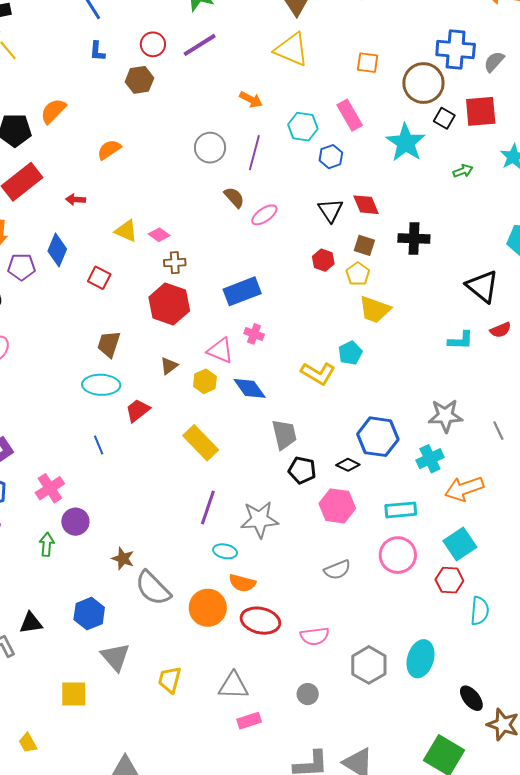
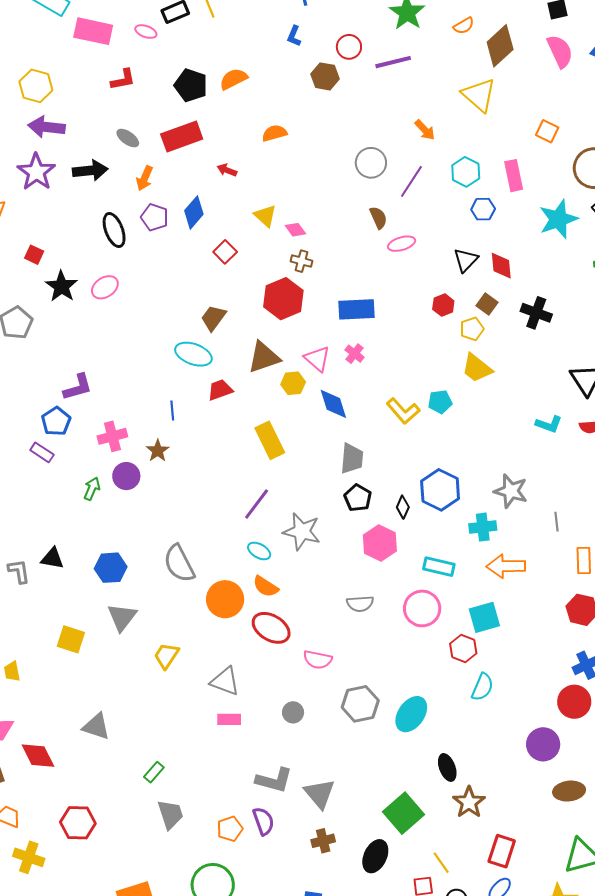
brown triangle: (169, 366) -> (264, 357), size x1.8
black diamond: (348, 465) -> (403, 507), turned 70
brown star: (123, 559) -> (158, 451), moved

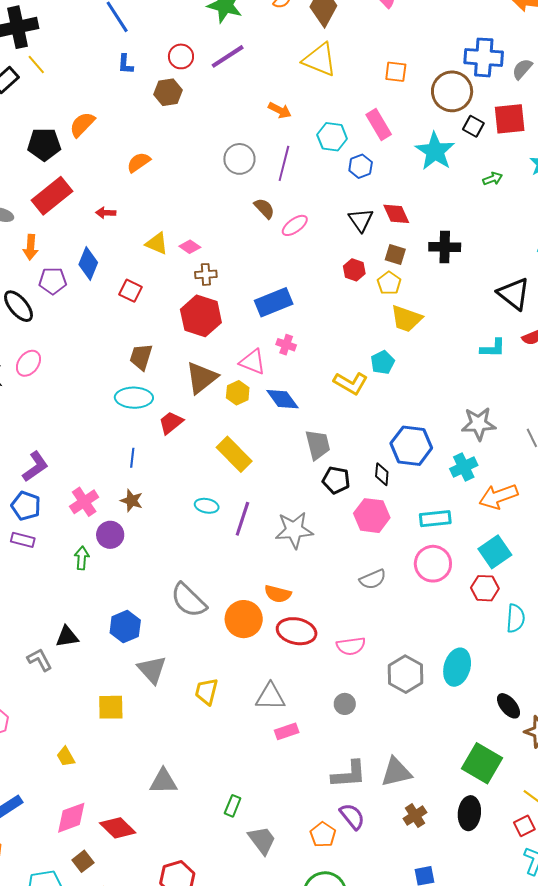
blue line: (172, 410) -> (132, 458), turned 30
cyan ellipse: (259, 551) -> (207, 506), moved
gray triangle: (320, 794) -> (396, 772), turned -44

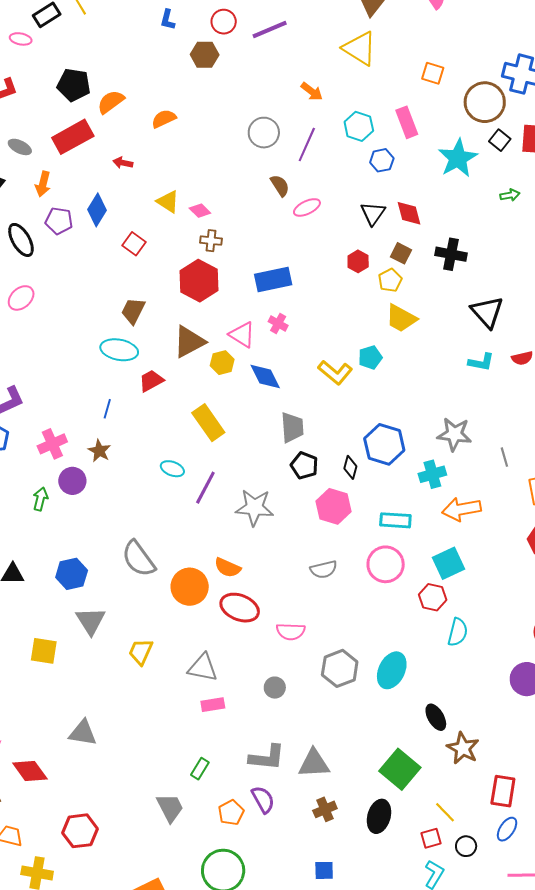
orange semicircle: (82, 124) -> (111, 102), moved
black triangle: (514, 294) -> (487, 312), moved
green rectangle: (233, 806) -> (200, 769), moved

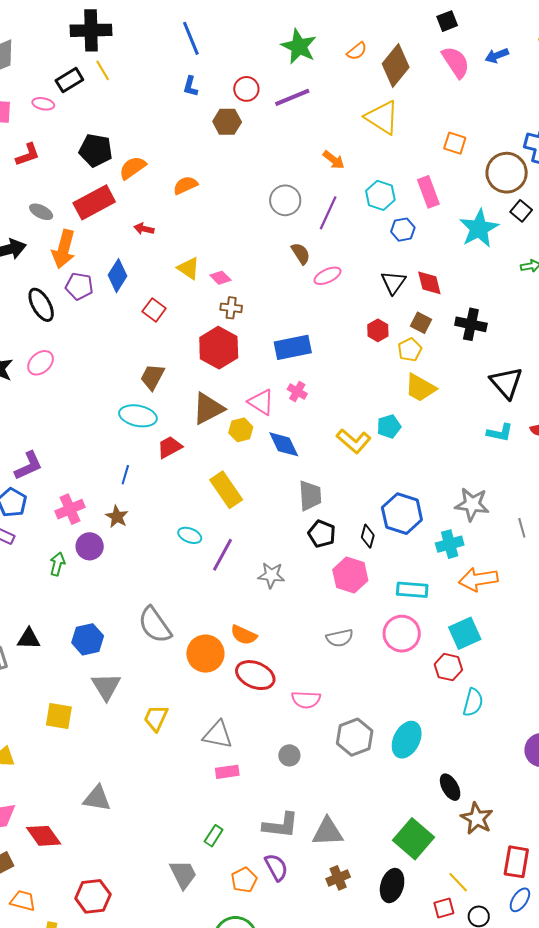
orange arrow: (43, 184) -> (64, 249), size x1.5
gray star: (254, 508) -> (271, 575), size x0.7

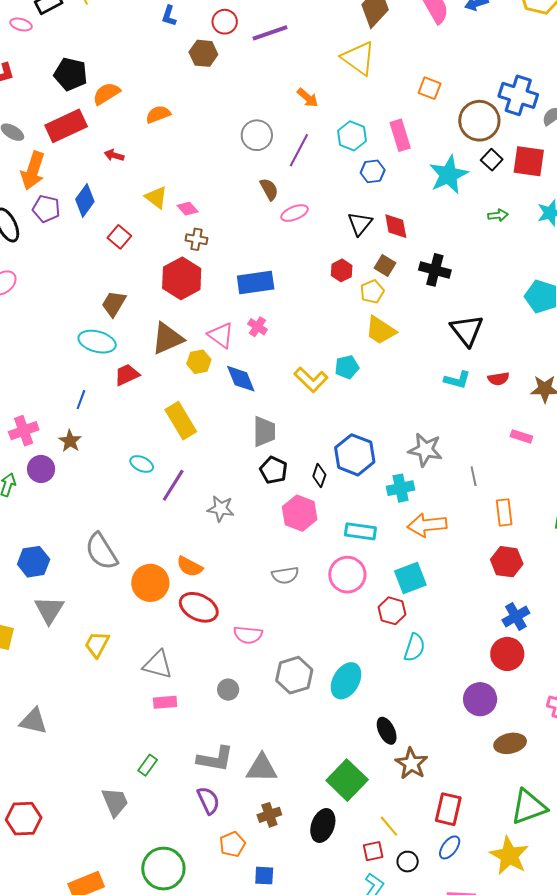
orange pentagon: (244, 880) -> (232, 844), moved

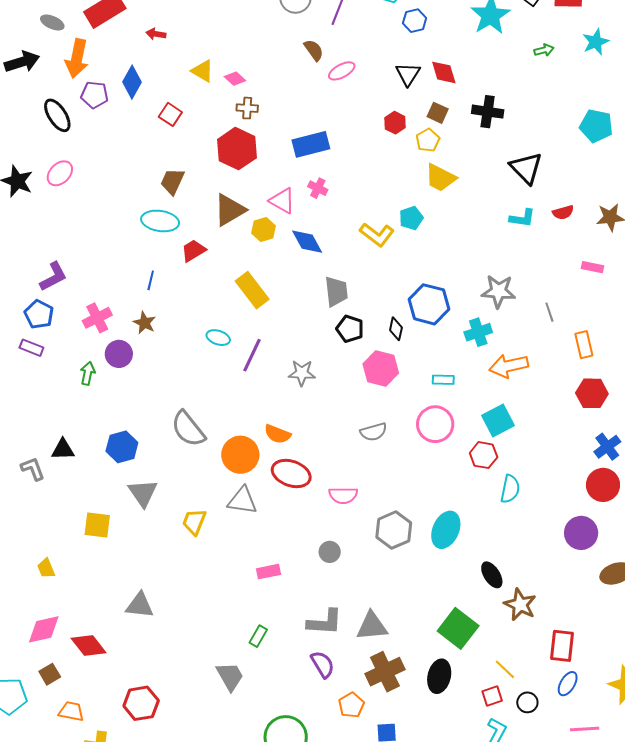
cyan rectangle: (360, 531) -> (443, 380), size x0.7
gray triangle: (158, 665) -> (242, 501), moved
brown cross: (269, 815) -> (385, 672), size x1.6

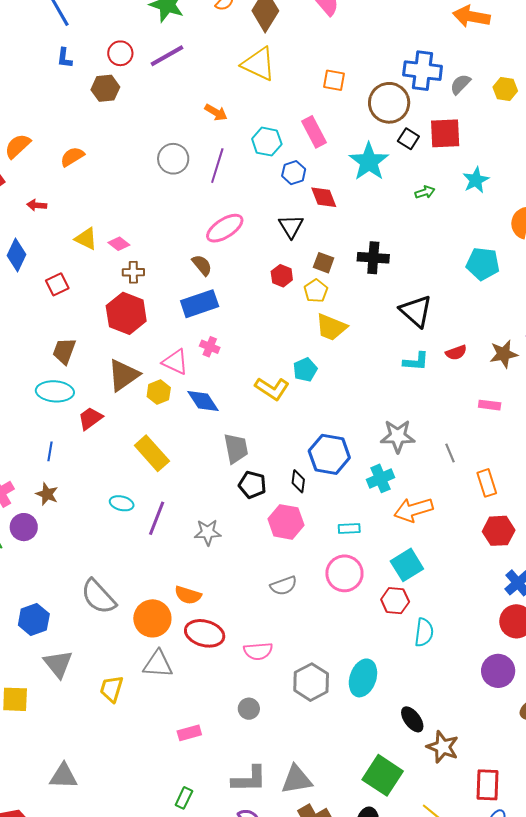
brown semicircle: (314, 50) -> (202, 265), moved
pink ellipse: (342, 71) -> (225, 228), size x1.4
red diamond: (444, 72) -> (324, 197), moved
red square: (170, 114) -> (57, 284), turned 35

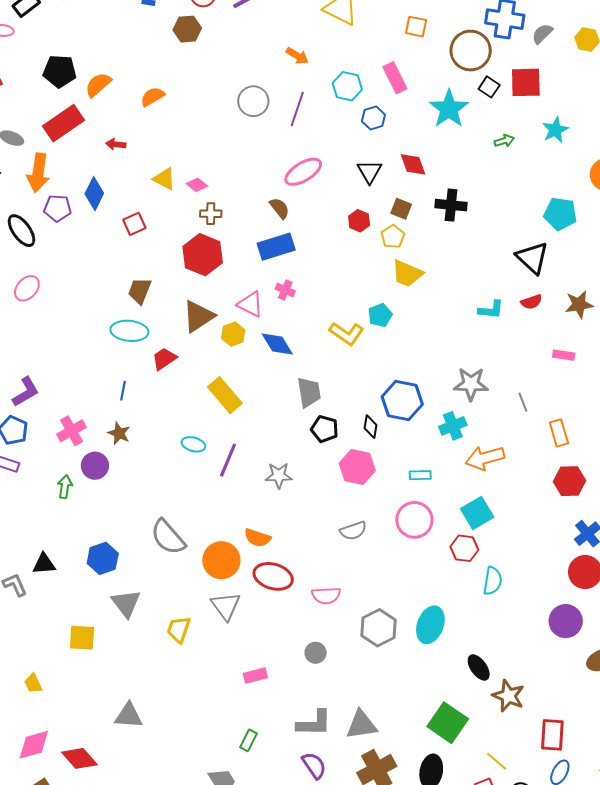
red diamond: (324, 197) -> (413, 164), moved
black triangle: (416, 311) -> (532, 258), moved
gray triangle: (158, 664) -> (226, 606), turned 48

